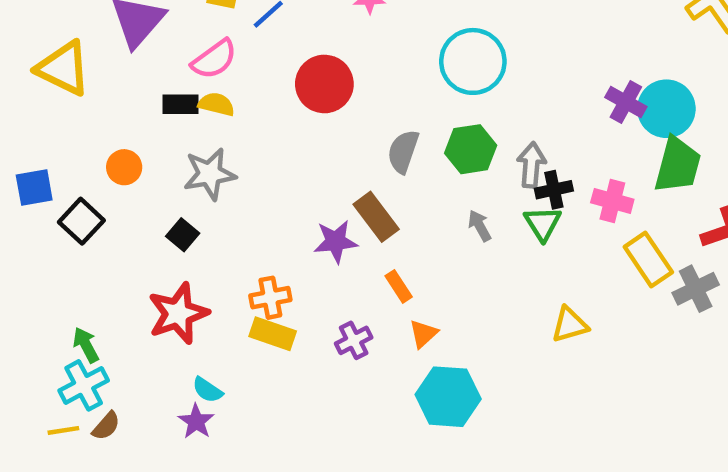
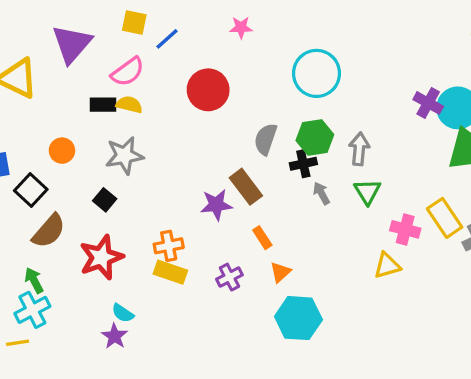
black cross: (554, 190) -> (303, 164), moved
pink cross: (612, 201) -> (405, 229), moved
brown semicircle: (106, 426) -> (49, 231), moved, size x1.6

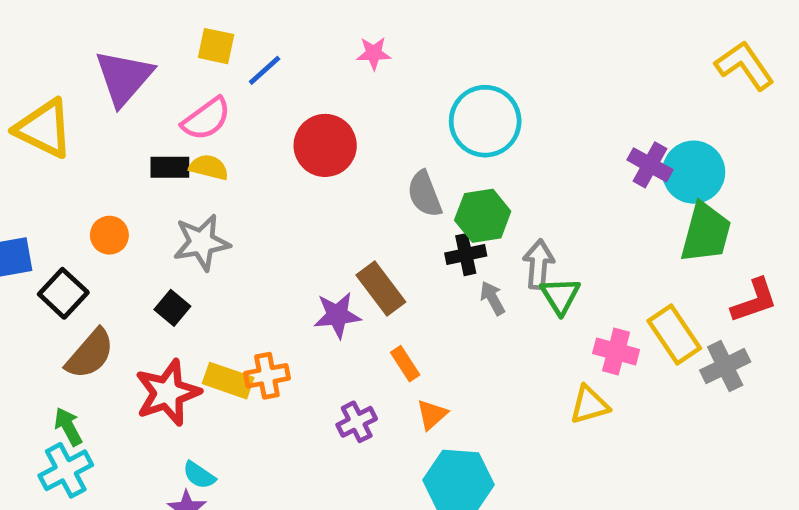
gray semicircle: (266, 139) -> (425, 194), moved, turned -40
gray arrow: (359, 149) -> (538, 264), moved
yellow rectangle: (170, 272) -> (228, 381), moved

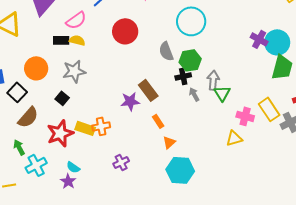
orange circle: (109, 235) -> (36, 68), size x1.5
purple cross: (357, 422) -> (121, 162), moved
cyan cross: (66, 470) -> (36, 165), moved

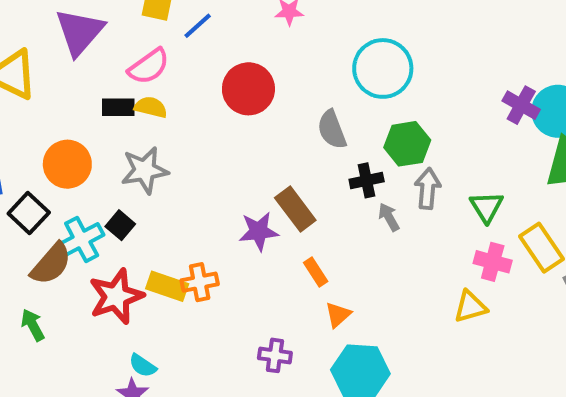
green hexagon: (190, 60) -> (407, 144), moved
green triangle: (222, 93) -> (487, 207), moved
purple cross: (121, 162) -> (275, 355), moved, turned 35
cyan cross: (36, 165) -> (82, 239), moved

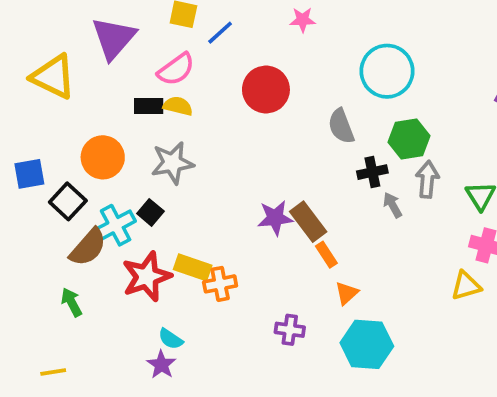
brown rectangle: (295, 209) -> (308, 222), moved
orange cross: (200, 282) -> (220, 284), moved

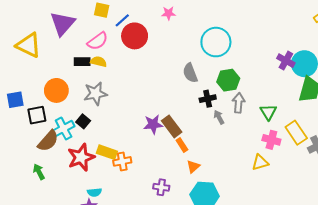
red circle: (266, 89) -> (135, 36), moved
black square: (68, 201) -> (37, 115), turned 36
cyan semicircle: (171, 339) -> (94, 192), turned -40

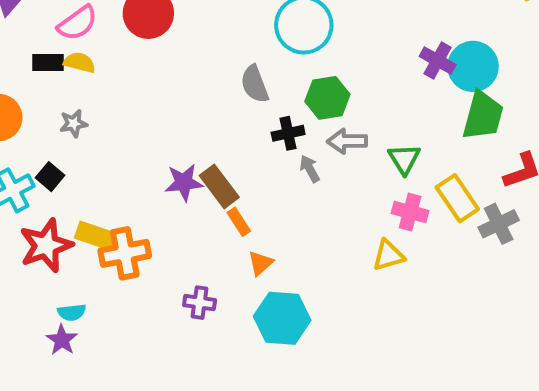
gray star: (95, 94) -> (74, 123), size x0.6
gray arrow: (239, 103) -> (347, 141), turned -96
orange cross: (122, 161) -> (125, 253), size x1.4

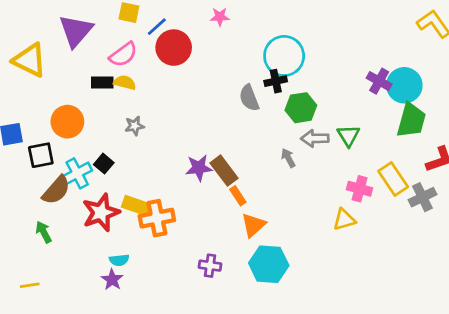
gray star: (74, 123) -> (134, 126), moved
black cross: (288, 133) -> (276, 81), moved
green triangle: (404, 159) -> (348, 136), moved
orange triangle: (261, 263) -> (253, 225), size x1.4
purple cross: (200, 303) -> (210, 266), moved

